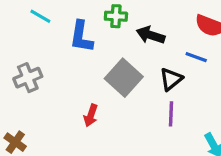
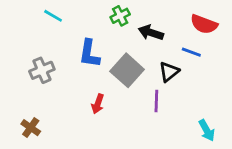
green cross: (116, 16) -> (120, 16), turned -30
blue L-shape: (81, 37) -> (89, 54), moved
purple line: (171, 114) -> (156, 101), moved

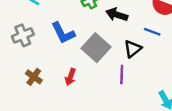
blue L-shape: (89, 54) -> (63, 33), turned -35
gray cross: (42, 70) -> (23, 35), moved
brown cross: (31, 128) -> (34, 77), moved

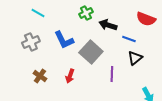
blue line: (152, 32) -> (129, 39), moved
black triangle: (133, 49) -> (135, 58), moved

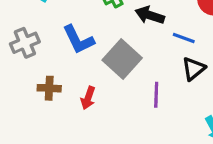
brown cross: (40, 76) -> (49, 88), moved, turned -32

